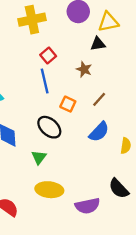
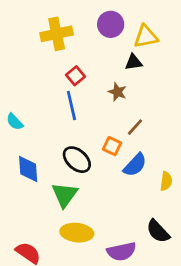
orange square: (68, 104) -> (112, 146), moved
green triangle: (39, 157) -> (65, 195), size x1.5

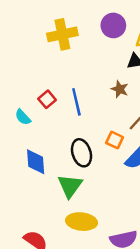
red square: (75, 76) -> (47, 99), moved
black ellipse: (77, 160) -> (81, 153), turned 32

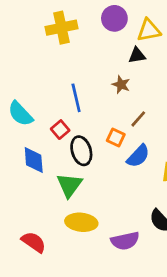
red square: (47, 99) -> (60, 130), moved
cyan semicircle: (23, 117) -> (20, 114), size x1.5

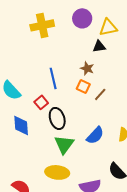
orange square: (116, 138) -> (83, 86), moved
blue semicircle: (138, 156) -> (95, 135), moved
green triangle: (69, 185) -> (64, 144), moved

